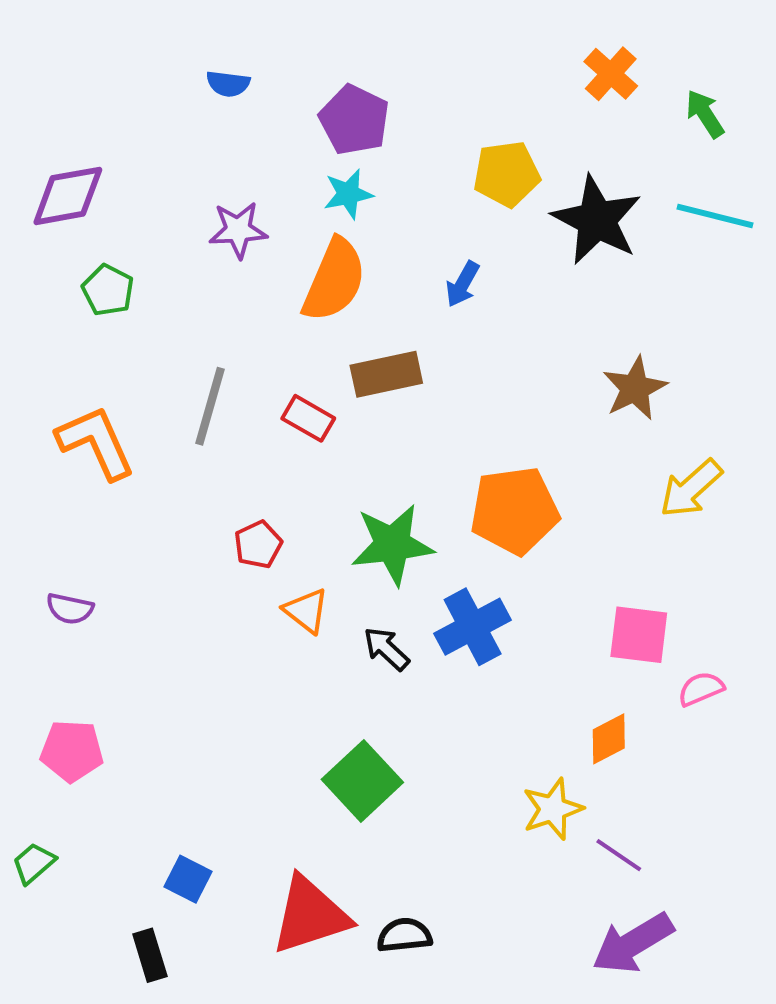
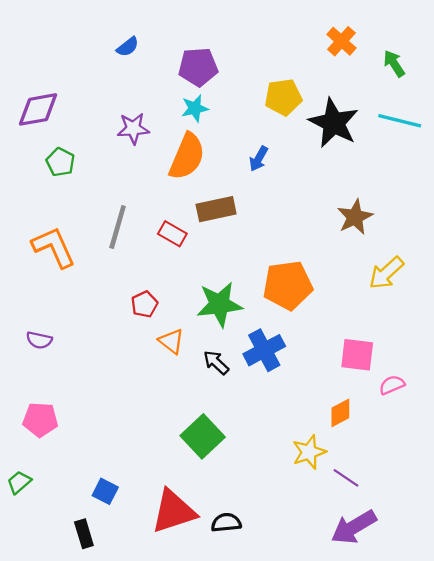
blue semicircle: (228, 84) -> (128, 47), turned -45
purple pentagon: (354, 120) -> (198, 67), turned -30

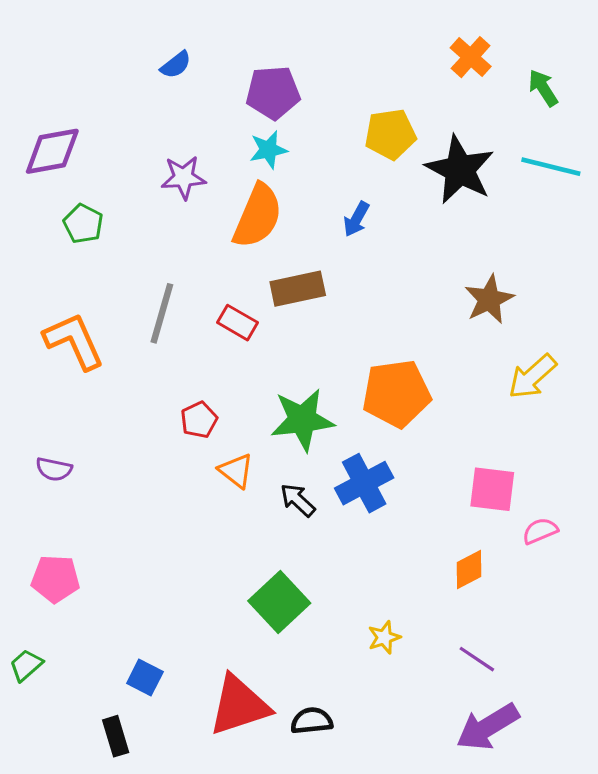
yellow star: (309, 452) -> (384, 637), moved, size x0.7

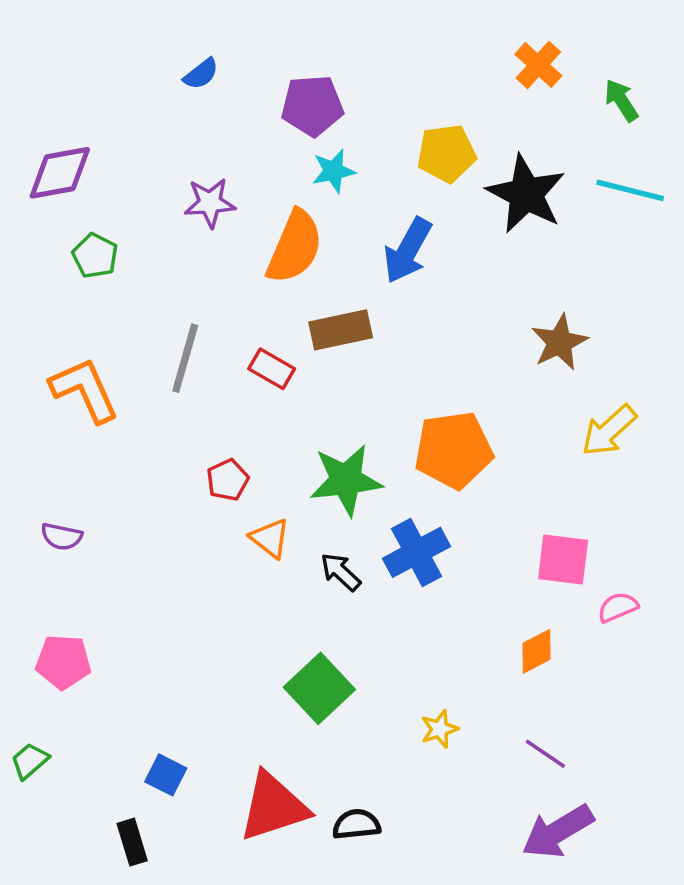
cyan star: (268, 150) -> (333, 171), moved
blue arrow: (356, 219) -> (408, 250), size x1.6

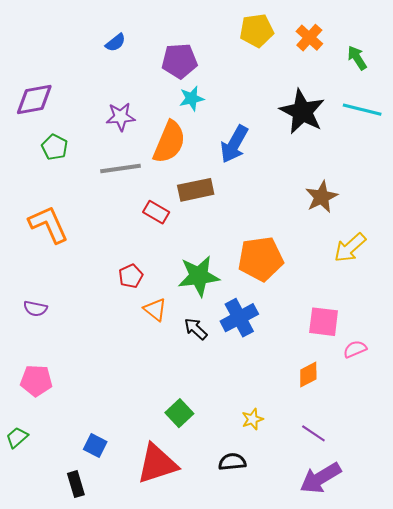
yellow pentagon: (447, 153) -> (257, 30), moved
gray line: (185, 358) -> (121, 168), moved, turned 66
green square: (319, 688) -> (179, 413), moved, size x0.7
black semicircle: (356, 824) -> (232, 462), moved

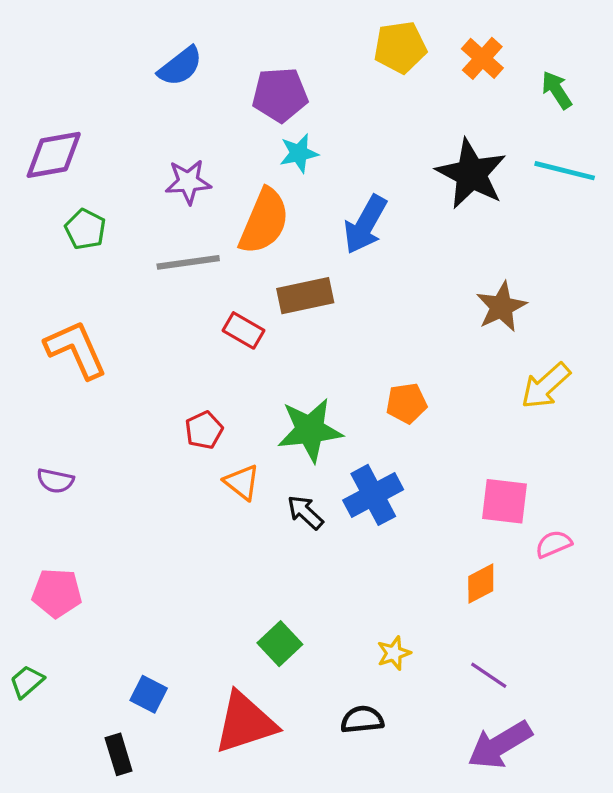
blue semicircle: (115, 43) -> (180, 66), size x1.4
orange pentagon: (261, 259) -> (406, 403), size x0.6

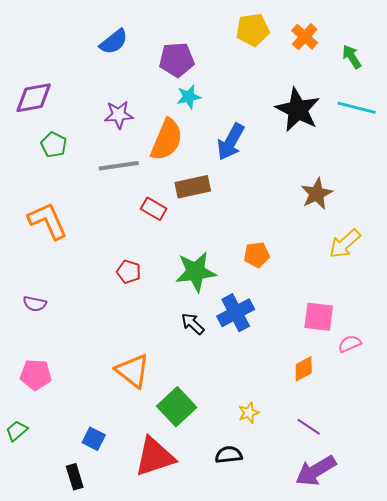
red pentagon: (204, 430) -> (129, 272), turned -30
orange triangle: (242, 482) -> (133, 371), moved, size x1.5
green square: (280, 644) -> (177, 407), size x1.4

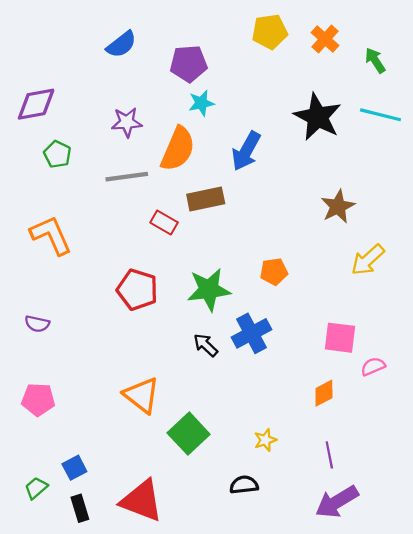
red pentagon: (129, 272) -> (137, 290), size x1.6
purple line: (309, 427) -> (329, 455), turned 45
green trapezoid: (17, 431) -> (36, 488), moved
blue square: (94, 439) -> (74, 468), moved, turned 35
red triangle: (155, 457) -> (142, 501), moved, turned 39

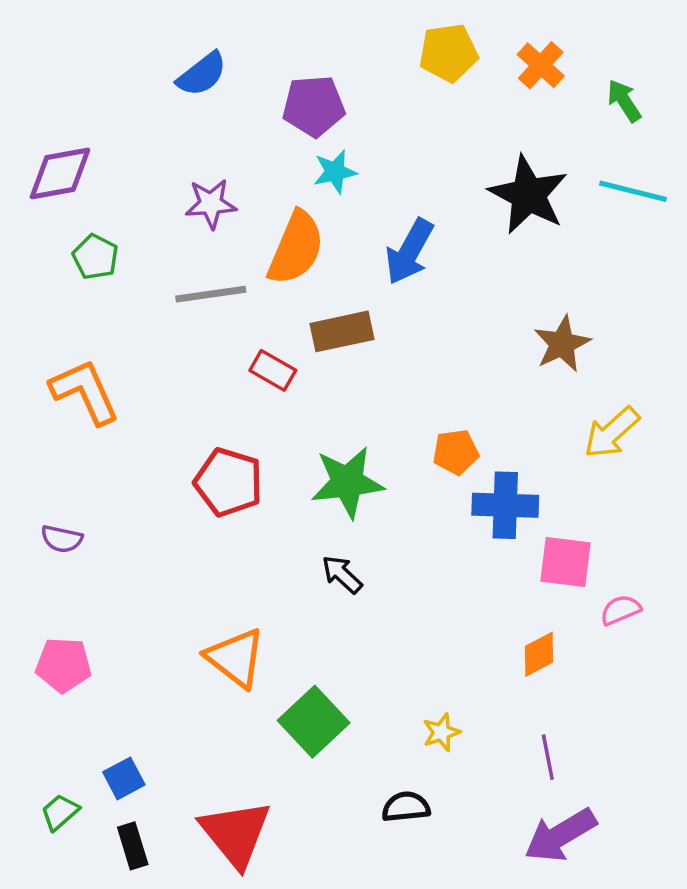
blue cross: (251, 333) -> (505, 505), moved, turned 30
red triangle: (142, 501) -> (236, 833), turned 30

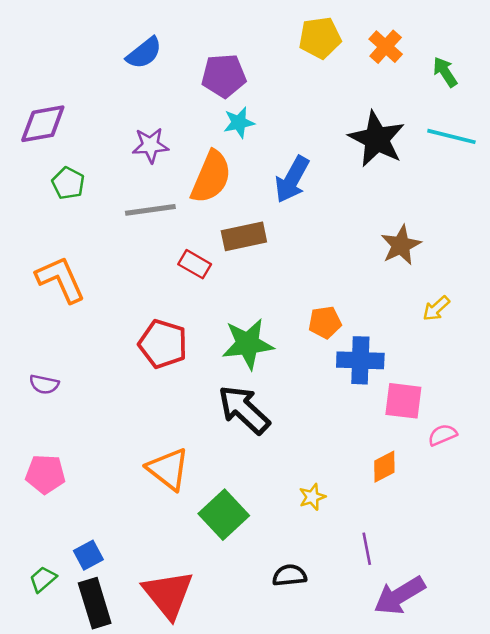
yellow arrow: (612, 433) -> (436, 308), size x0.7
black arrow: (342, 574) -> (244, 410), size x1.8
yellow star: (441, 732) -> (312, 497), moved
purple line: (548, 757) -> (367, 549), moved
black rectangle: (133, 846) -> (95, 603), size x1.5

